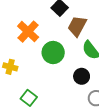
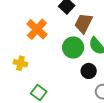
green circle: (53, 53) -> (73, 48), moved

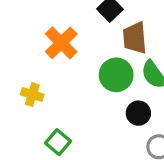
brown trapezoid: (84, 23) -> (135, 38), turned -35

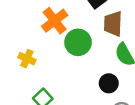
green circle: (116, 75) -> (78, 42), moved

